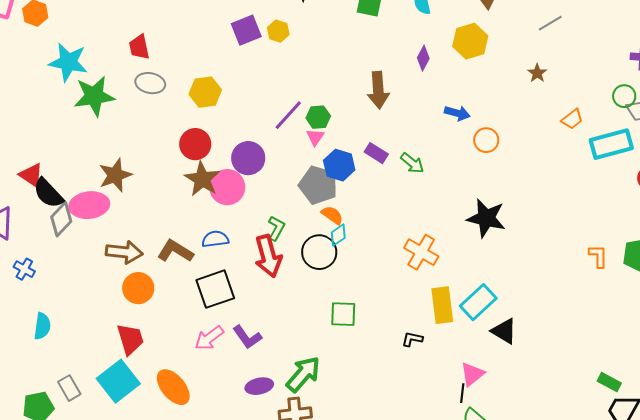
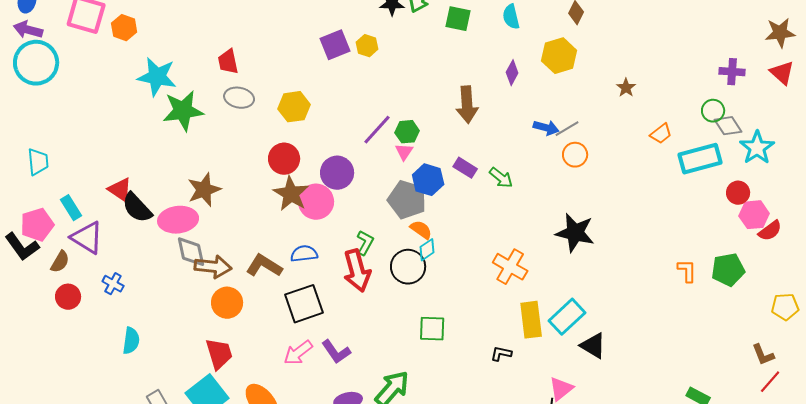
gray line: (550, 23) -> (567, 129), moved
gray diamond: (61, 219) -> (191, 252), moved, turned -56

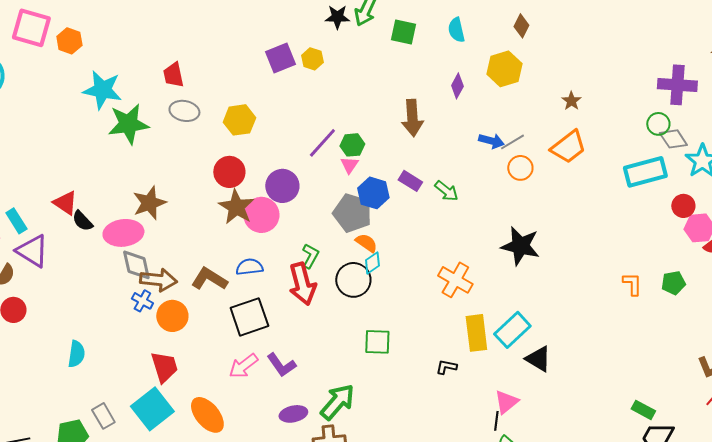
purple cross: (732, 72) -> (677, 85), size x1.5
orange trapezoid: (661, 134) -> (568, 147), moved, size x1.6
black semicircle: (137, 208) -> (82, 221), size x0.7
green pentagon: (728, 270) -> (673, 283), size x0.7
blue cross: (113, 284) -> (142, 301), moved

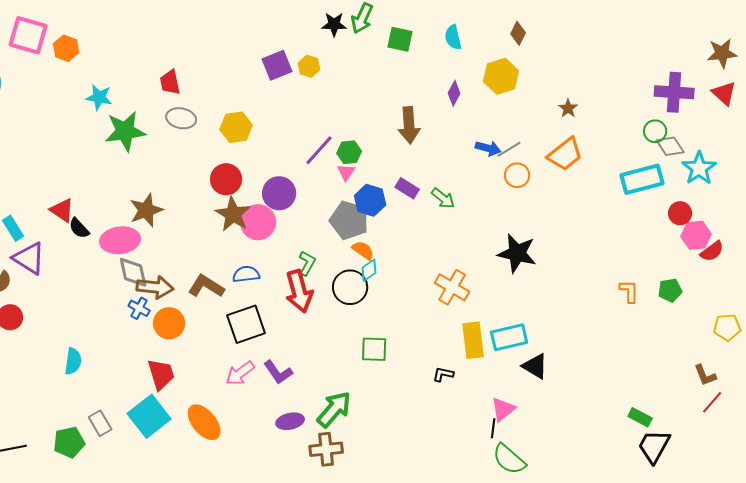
cyan star: (102, 90) -> (99, 97), size x0.7
cyan rectangle: (512, 330) -> (509, 337), turned 30

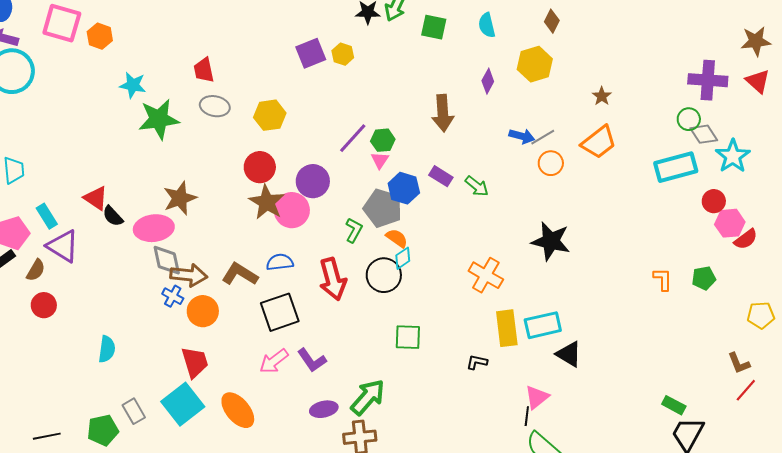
green L-shape: (307, 263) -> (354, 230), moved

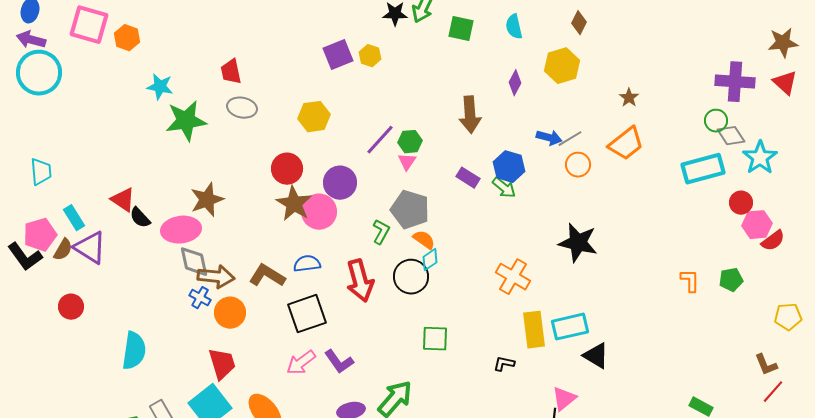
yellow hexagon: (270, 115) -> (314, 117), moved
blue hexagon: (404, 188) -> (509, 167), moved
brown semicircle: (36, 270) -> (63, 250), moved
cyan semicircle: (107, 349) -> (134, 351), size x1.4

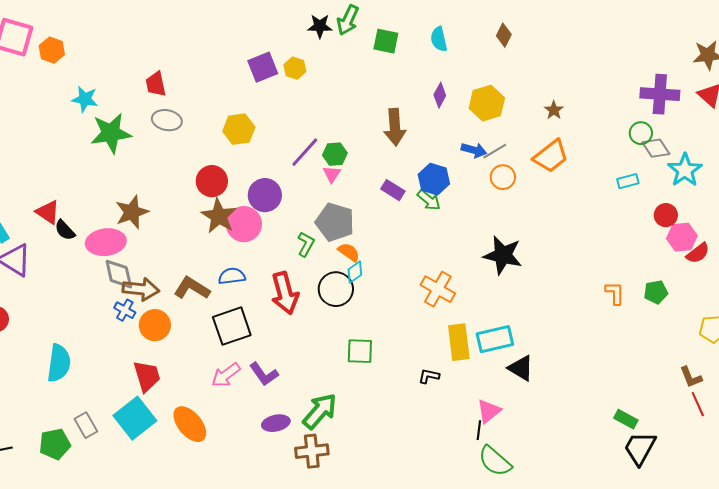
yellow hexagon: (562, 66) -> (487, 103), moved
cyan rectangle: (703, 169) -> (628, 181), size x0.5
red line: (773, 392) -> (698, 404), turned -65

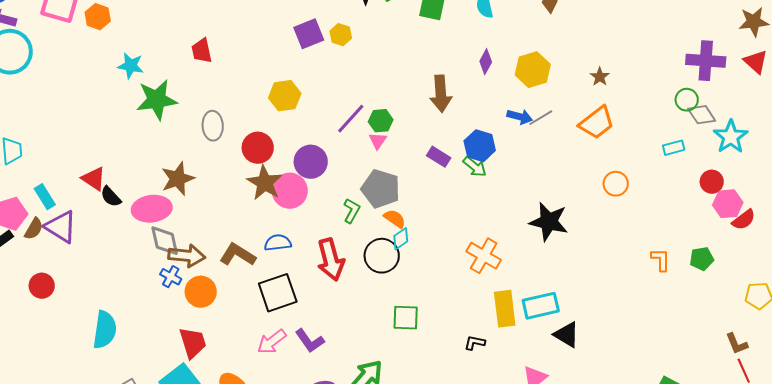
gray ellipse: (167, 120) -> (213, 126), moved, turned 76
orange circle: (503, 177) -> (616, 184), moved

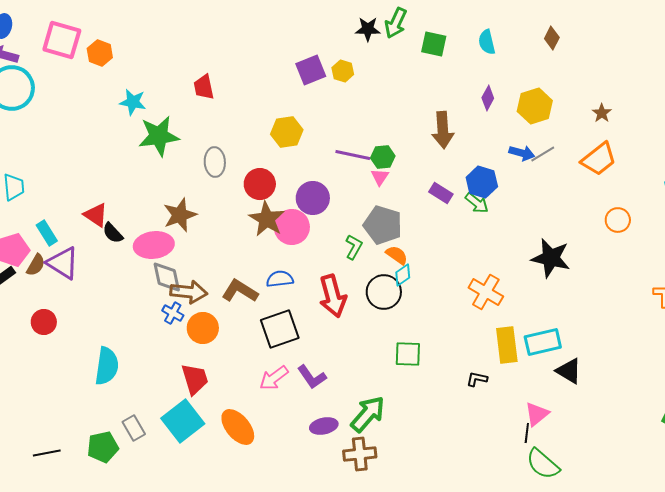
purple line: (351, 119) -> (353, 155), turned 60

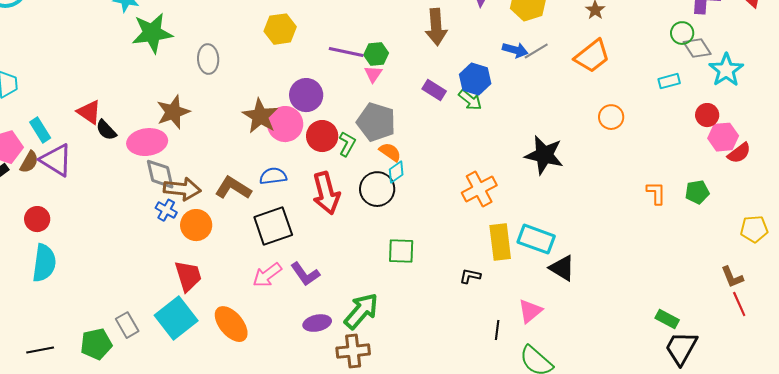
red circle: (260, 184) -> (322, 136), moved
orange cross: (486, 292) -> (479, 189), turned 32
cyan rectangle: (543, 342) -> (536, 239), turned 33
cyan semicircle: (107, 366) -> (44, 263), moved
black line: (527, 433) -> (497, 330), moved

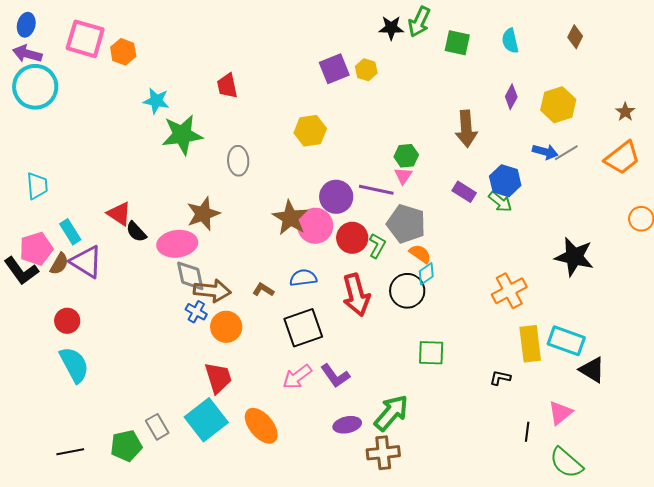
purple line: (346, 52) -> (376, 190), moved
brown L-shape: (233, 188) -> (263, 290), size x0.6
cyan semicircle: (44, 263) -> (74, 365), turned -36

